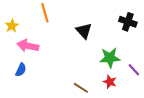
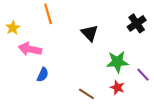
black cross: (128, 22) -> (137, 23), turned 36
blue semicircle: (21, 70) -> (43, 75), moved

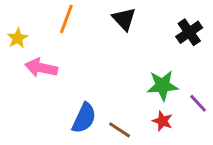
orange line: (48, 14) -> (66, 19), turned 36
black triangle: (90, 33) -> (124, 19), moved
blue semicircle: (43, 75) -> (84, 118), moved, size x1.5

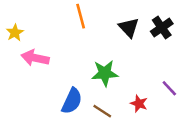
orange line: (66, 19) -> (81, 16), moved, turned -35
black triangle: (124, 19) -> (129, 28), moved
green star: (163, 85) -> (105, 73), moved

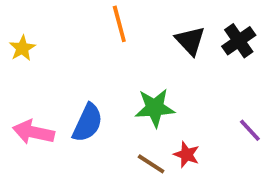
pink arrow: (35, 58) -> (33, 132), moved
blue semicircle: (72, 101) -> (88, 123), moved
red star: (139, 104) -> (186, 155), moved

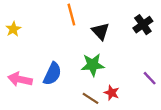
black triangle: (190, 41) -> (100, 31), moved

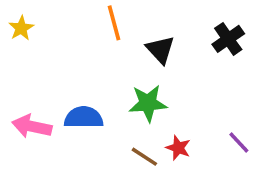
yellow star: (13, 29) -> (21, 28), moved
blue semicircle: (52, 74) -> (84, 117), turned -115
purple line: (150, 78) -> (239, 142), moved

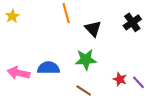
red star: (178, 148) -> (120, 79), moved

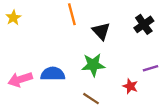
pink arrow: (19, 73) -> (20, 79), turned -30
purple line: (138, 82) -> (151, 68), moved, turned -64

